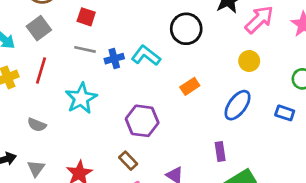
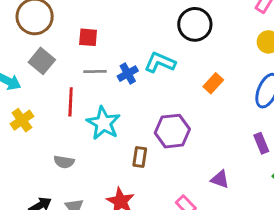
red line: (41, 71) -> (71, 102), moved
brown rectangle: (128, 161) -> (140, 157), moved, turned 66

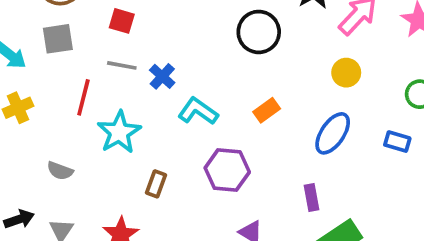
gray square: (42, 61) -> (58, 39), turned 30
cyan L-shape: (160, 62) -> (198, 111), moved
blue cross: (128, 74) -> (162, 76), turned -30
purple hexagon: (172, 131) -> (227, 170), moved

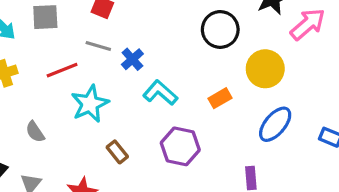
yellow circle: (346, 73) -> (265, 69), moved, size x1.5
red line: (83, 97) -> (62, 70), turned 48
gray semicircle: (60, 171) -> (35, 132), turned 30
brown rectangle: (156, 184) -> (117, 152), turned -65

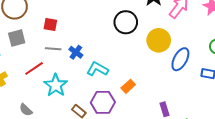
orange rectangle: (220, 98) -> (128, 86), moved
blue ellipse: (275, 124) -> (180, 59), moved
purple hexagon: (180, 146) -> (103, 102), moved

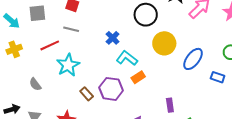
yellow circle: (159, 40) -> (164, 43), moved
blue cross: (76, 52) -> (113, 38), moved
cyan L-shape: (97, 69) -> (127, 58), moved

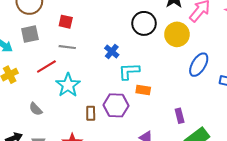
yellow circle: (164, 43) -> (177, 34), moved
cyan L-shape: (127, 58) -> (129, 71), turned -35
orange rectangle: (138, 77) -> (143, 90), turned 48
brown rectangle: (87, 94) -> (91, 113), turned 48

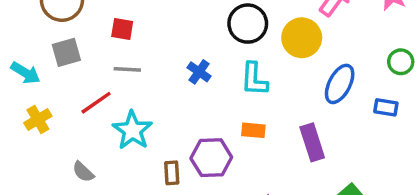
cyan L-shape: (129, 71) -> (254, 79), moved, turned -80
purple rectangle: (180, 116) -> (312, 142), moved, size x1.5

